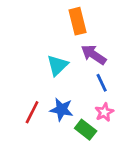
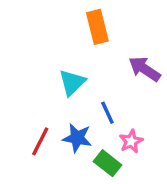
purple arrow: (94, 55) -> (144, 69), moved
blue line: (102, 83) -> (107, 113), moved

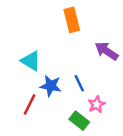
cyan triangle: (72, 82) -> (31, 61), moved, turned -45
blue star: (77, 138) -> (51, 86), moved

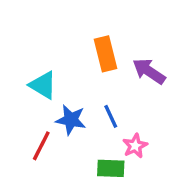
orange rectangle: (72, 20) -> (106, 54), moved
green rectangle: (79, 121) -> (111, 168), turned -36

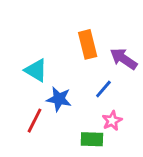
blue line: (111, 116) -> (103, 89), moved, turned 66

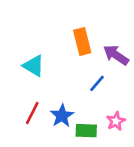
blue star: (59, 99) -> (62, 116), moved, turned 30
pink star: (112, 121) -> (116, 121), moved

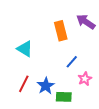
purple arrow: (116, 55) -> (86, 22), moved
pink star: (116, 121) -> (85, 79), moved

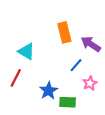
purple arrow: (86, 22) -> (91, 44), moved
red line: (24, 84) -> (16, 78), moved

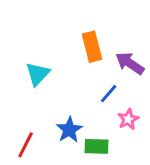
cyan triangle: (26, 51) -> (38, 74), turned 42
red line: (16, 78) -> (26, 145), moved

